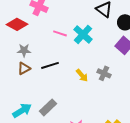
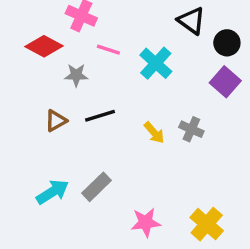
pink line: (60, 33) -> (108, 50), moved
gray star: (24, 50) -> (76, 75), moved

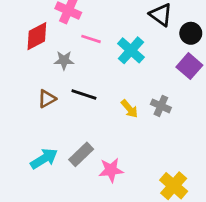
red diamond: (44, 46) -> (37, 36), turned -56
black line: (100, 116) -> (84, 95), turned 35
pink star: (146, 222) -> (111, 170), moved

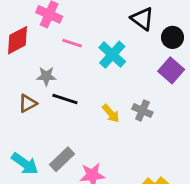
gray star: (64, 60) -> (46, 76), moved
cyan arrow: (44, 159) -> (25, 164), turned 68

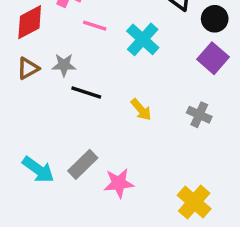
brown triangle: (28, 103) -> (28, 68), moved
gray cross: (142, 111) -> (199, 115), moved

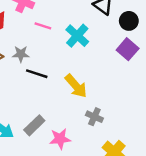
yellow arrow: (141, 110) -> (76, 86), size x1.5
gray cross: (199, 115) -> (94, 117), moved

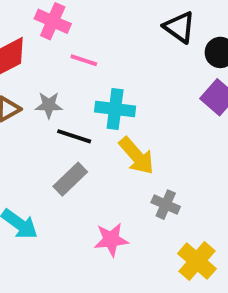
cyan cross: (77, 36) -> (115, 109), moved, turned -35
gray rectangle: (34, 125) -> (70, 179), moved

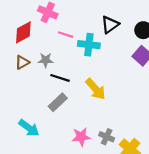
black triangle: (179, 27) -> (110, 25), moved, turned 48
cyan cross: (115, 109) -> (89, 45), moved
gray cross: (166, 205) -> (107, 137), moved

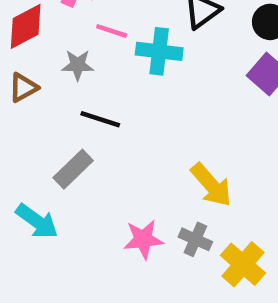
gray star: (46, 60) -> (78, 65), moved
yellow arrow: (96, 89) -> (211, 185), moved
gray rectangle: (58, 102) -> (73, 169), moved

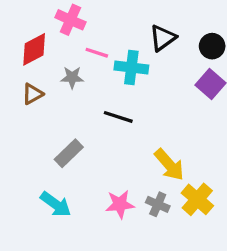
black line: (100, 119) -> (118, 117), moved
cyan arrow: (37, 221) -> (56, 204), moved
yellow cross: (243, 264) -> (197, 199), moved

